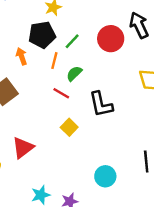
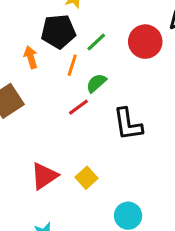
red line: (61, 93) -> (78, 107), turned -70
yellow square: (69, 127) -> (87, 178), moved
red triangle: (23, 148) -> (44, 176), moved

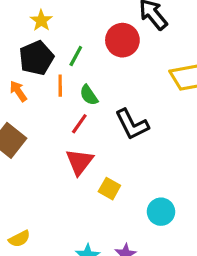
green semicircle: (96, 83) -> (89, 95), turned -65
red triangle: (44, 176) -> (79, 162), moved

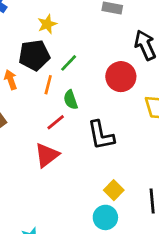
red circle: (122, 40) -> (121, 77), moved
yellow square: (109, 189) -> (114, 190), moved

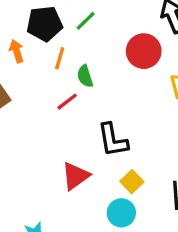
green line: (69, 63) -> (86, 21), moved
black L-shape: (101, 135) -> (113, 140), moved
red triangle: (47, 155) -> (76, 176), moved

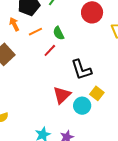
orange line: (60, 58) -> (35, 32), moved, turned 56
cyan circle: (121, 213) -> (82, 106), moved

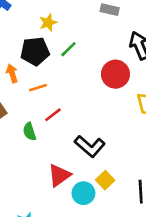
green semicircle: (58, 33) -> (29, 131), moved
black L-shape: (81, 70) -> (90, 146), turned -40

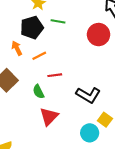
green line: (68, 49) -> (58, 21), turned 64
red line: (53, 115) -> (55, 75), turned 40
red triangle: (59, 175) -> (49, 117), moved

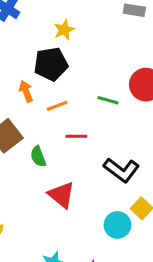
green line: (58, 21) -> (108, 100), moved
green semicircle: (39, 92) -> (38, 156), moved
red triangle: (49, 117) -> (61, 195), turned -42

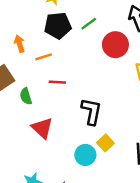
black pentagon: (51, 64) -> (58, 26), moved
green line: (108, 100) -> (89, 24), moved, turned -56
black L-shape: (121, 170) -> (91, 111), turned -120

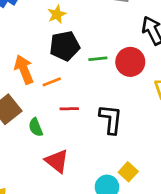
green line: (89, 24) -> (98, 59), moved, turned 35
orange arrow: (20, 44) -> (24, 70), size x1.5
black L-shape: (91, 111) -> (111, 119), moved

